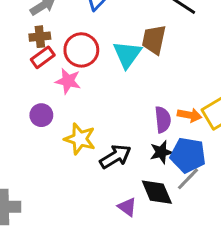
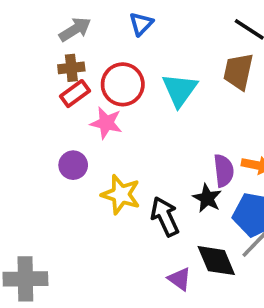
brown trapezoid: (154, 40) -> (238, 72), moved
black star: (161, 152) -> (207, 198), moved, turned -30
black arrow: (115, 157) -> (165, 217), turned -84

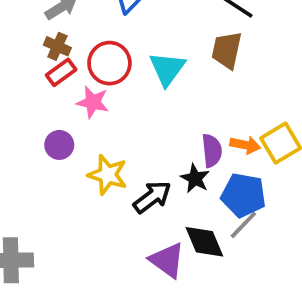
brown cross: (71, 68) -> (57, 46), turned 30
black arrow: (165, 217) -> (152, 197), turned 78
purple triangle: (180, 279) -> (167, 260), size x1.5

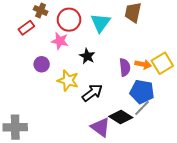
red rectangle: (61, 72) -> (26, 28), moved
black star: (195, 178) -> (87, 56), moved
black diamond: (204, 242) -> (121, 117), turned -35

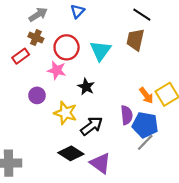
orange arrow: (143, 64) -> (146, 95), turned 42
purple semicircle: (125, 67) -> (127, 115), moved
black diamond: (121, 117) -> (71, 153), moved

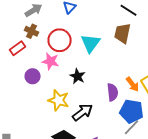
purple circle: (37, 95) -> (32, 76), moved
purple semicircle: (127, 115) -> (112, 92), moved

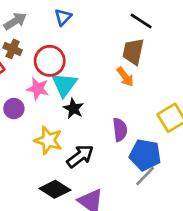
cyan triangle: (90, 43) -> (64, 85), moved
orange arrow: (132, 84) -> (125, 77), moved

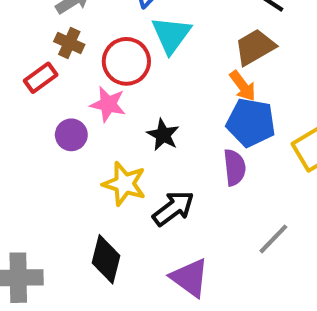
brown trapezoid: (133, 52) -> (255, 47), turned 48
cyan triangle: (64, 85) -> (171, 35), moved
blue pentagon: (145, 155) -> (251, 123), moved
black diamond: (55, 189) -> (106, 259), moved, turned 72

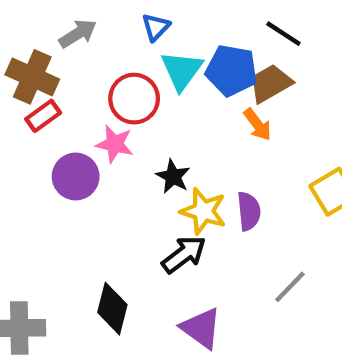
brown cross: (69, 43) -> (32, 77), moved, size x1.6
blue pentagon: (251, 123) -> (231, 70), moved
purple circle: (71, 135) -> (76, 176), size x1.4
yellow star: (124, 184) -> (203, 211), moved

